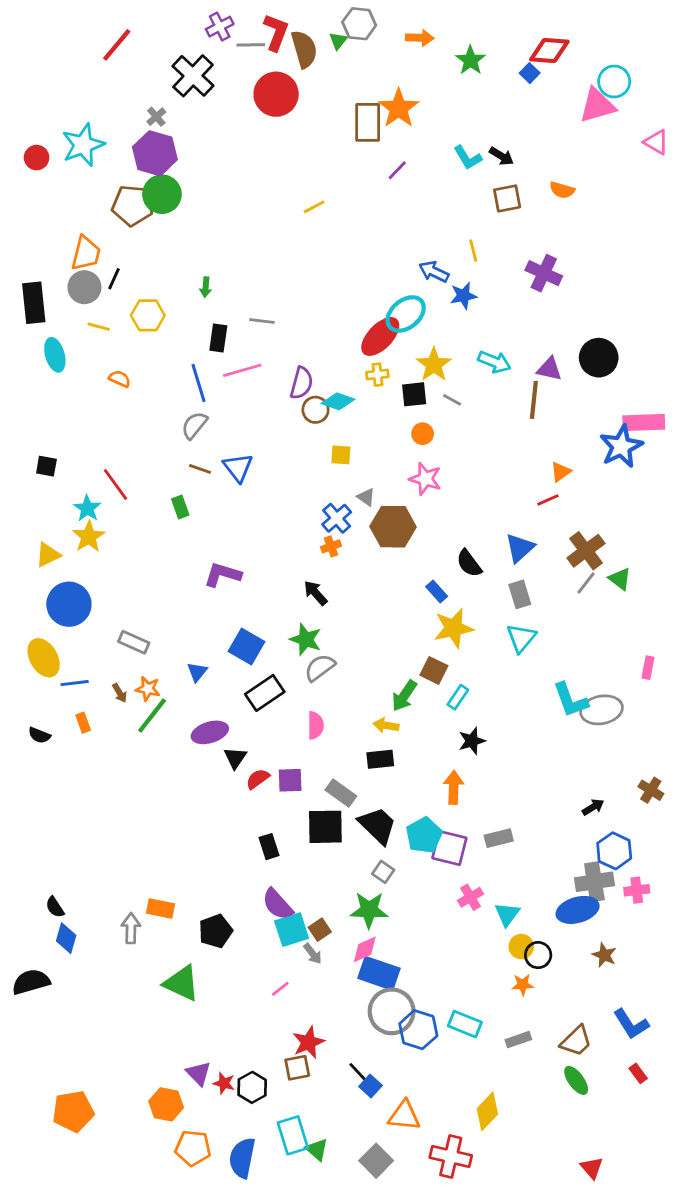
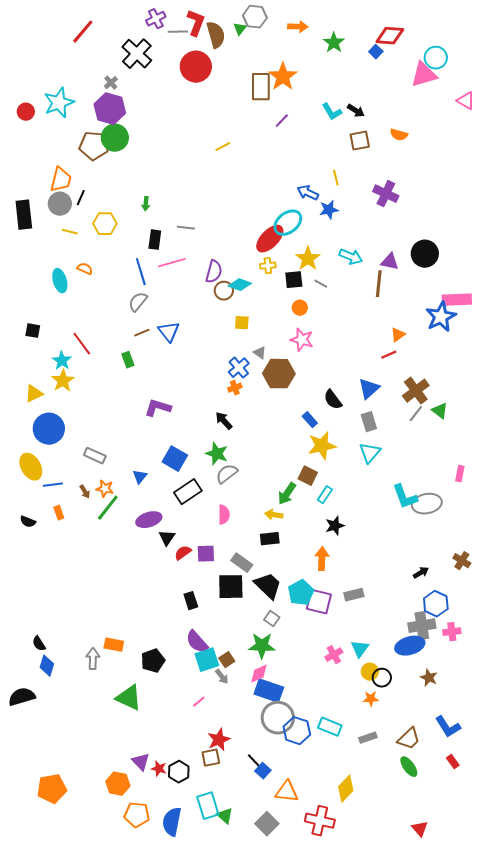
cyan ellipse: (55, 355) -> (60, 281), moved
brown line: (200, 469) -> (142, 333), turned -42
pink cross: (470, 897) -> (334, 655), moved

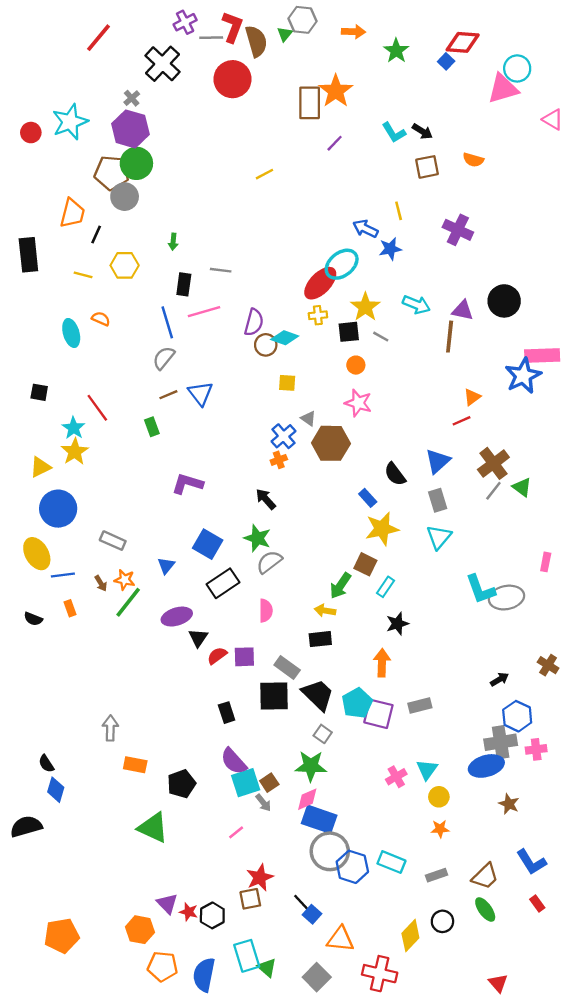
gray circle: (60, 204) -> (125, 197), moved
gray arrow: (93, 659) -> (110, 728), moved
black circle: (382, 678) -> (442, 921), moved

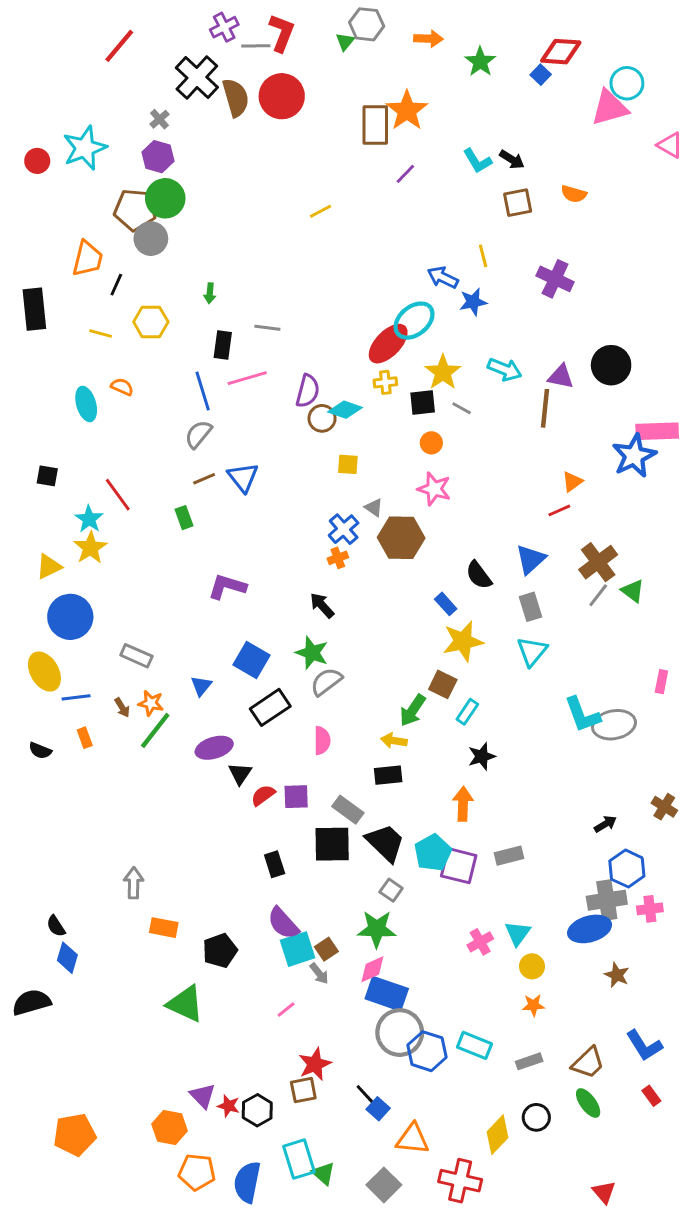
brown semicircle: (256, 41) -> (236, 98), moved
purple hexagon: (130, 129) -> (158, 157), size x0.7

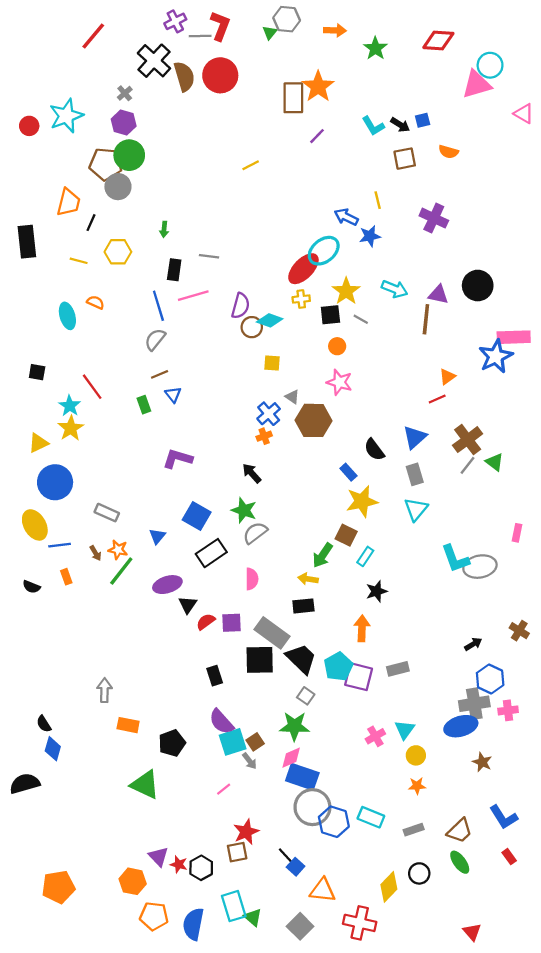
blue square: (541, 75) -> (423, 120), moved, turned 32
blue triangle: (243, 477) -> (173, 395), moved, size x0.7
gray rectangle: (348, 810) -> (272, 633), size x1.4

